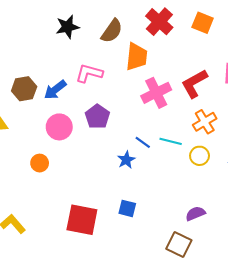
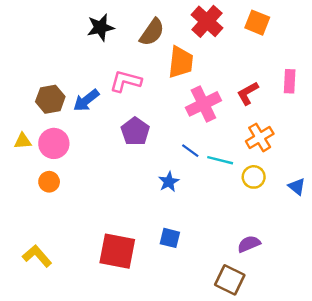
red L-shape: (194, 84) -> (248, 93), size x0.7
pink circle: (59, 127) -> (54, 143), moved
blue line: (143, 142) -> (190, 151), moved
orange circle: (40, 163) -> (49, 182), moved

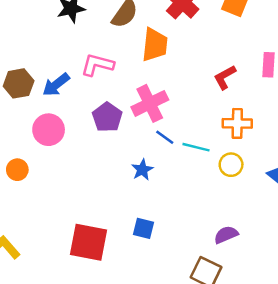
pink cross: (203, 104) -> (150, 103), moved
orange cross: (260, 137) -> (237, 123), turned 32
pink circle: (54, 143) -> (49, 130), moved

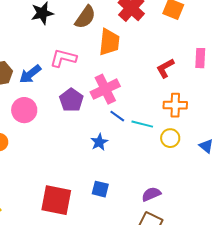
purple semicircle: (226, 235) -> (151, 194), moved

